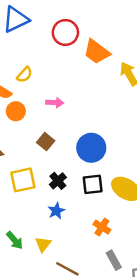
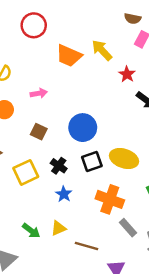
orange trapezoid: (97, 52) -> (69, 56), moved
orange cross: (102, 227) -> (110, 199), size x1.6
yellow triangle: (43, 244) -> (58, 228), turned 42

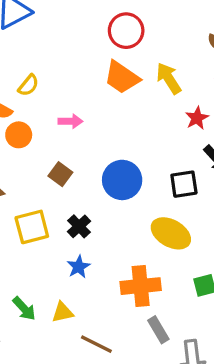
red circle: (34, 25) -> (126, 31), moved
black square: (92, 161) -> (184, 184), moved
orange cross: (110, 199) -> (141, 286), turned -36

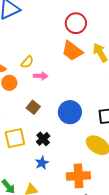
yellow semicircle: (28, 85) -> (27, 62), moved

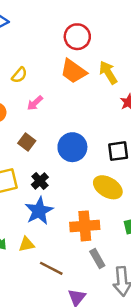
yellow semicircle: (27, 62) -> (19, 75), moved
pink arrow: (41, 76) -> (35, 103), turned 136
blue star: (42, 163) -> (39, 211), size x1.6

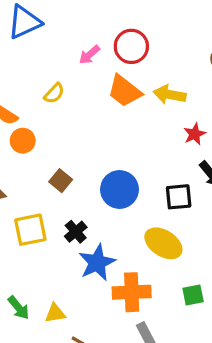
yellow arrow: (108, 73) -> (170, 95), turned -50
pink arrow: (35, 103) -> (89, 55), moved
blue star: (39, 211) -> (97, 263), moved

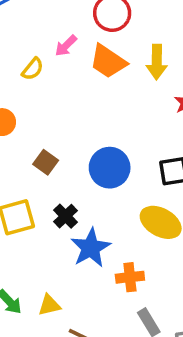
pink arrow: (89, 55) -> (66, 46), moved
yellow arrow: (170, 95) -> (157, 62), turned -96
orange cross: (132, 292) -> (130, 277), size x0.7

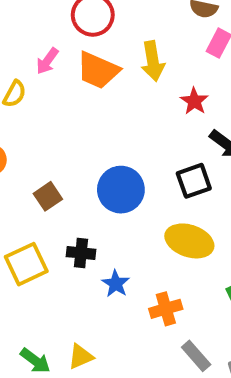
brown square: (46, 162) -> (48, 196), turned 30
black cross: (66, 216) -> (81, 253), turned -30
blue star: (91, 248) -> (116, 284), size x0.6

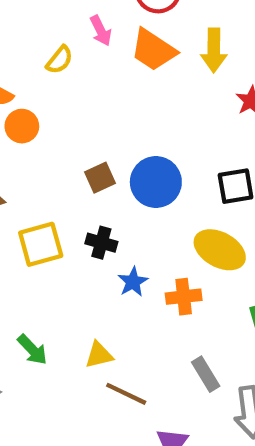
pink arrow: (47, 61) -> (101, 31), turned -72
brown square: (48, 196) -> (100, 178), moved
orange cross: (166, 309) -> (184, 297), moved
yellow triangle: (81, 357) -> (99, 355), moved

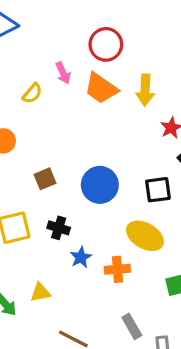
brown square: (100, 178) -> (45, 179), moved
yellow triangle: (99, 355) -> (40, 292), moved

